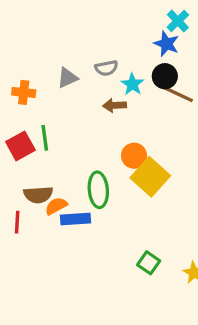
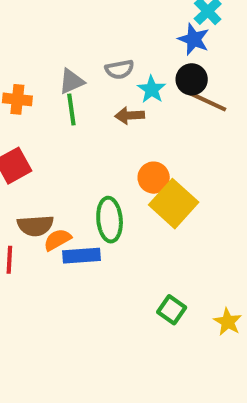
green line: (45, 138) -> (71, 109), moved

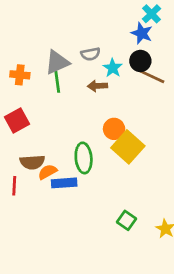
gray triangle: (71, 81) -> (57, 62), size x1.4

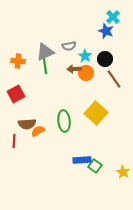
black circle: (140, 61) -> (105, 59), moved
brown line: (151, 76) -> (114, 79), moved, turned 30
orange circle: (114, 129) -> (86, 73), moved
blue rectangle: (64, 183) -> (82, 160), moved

